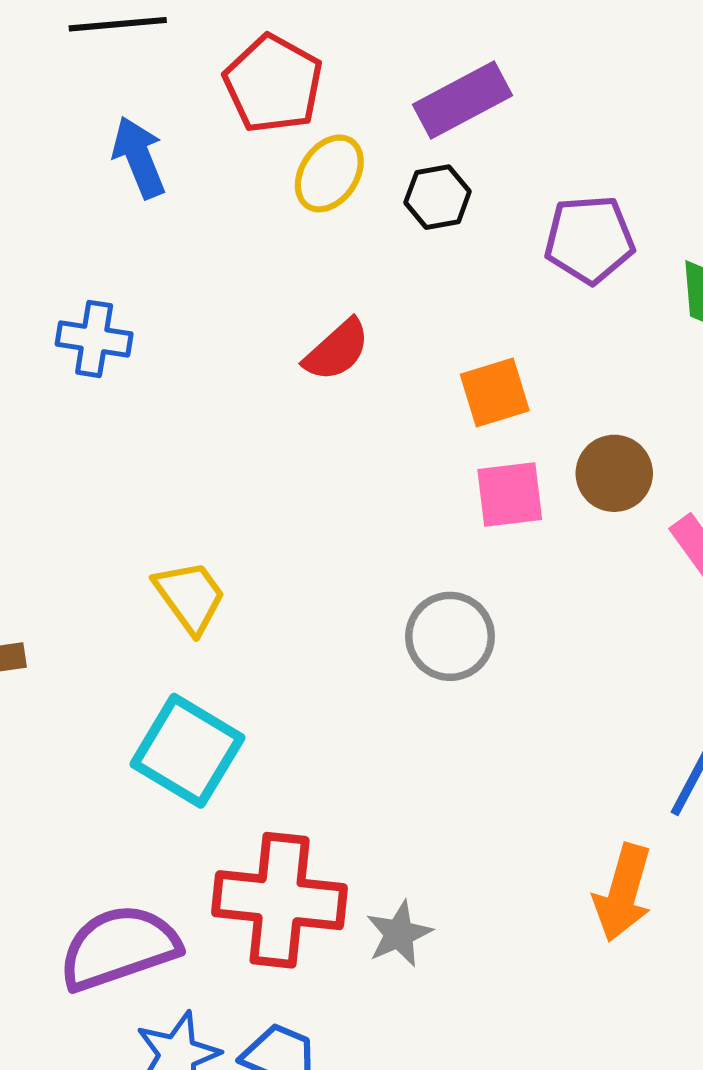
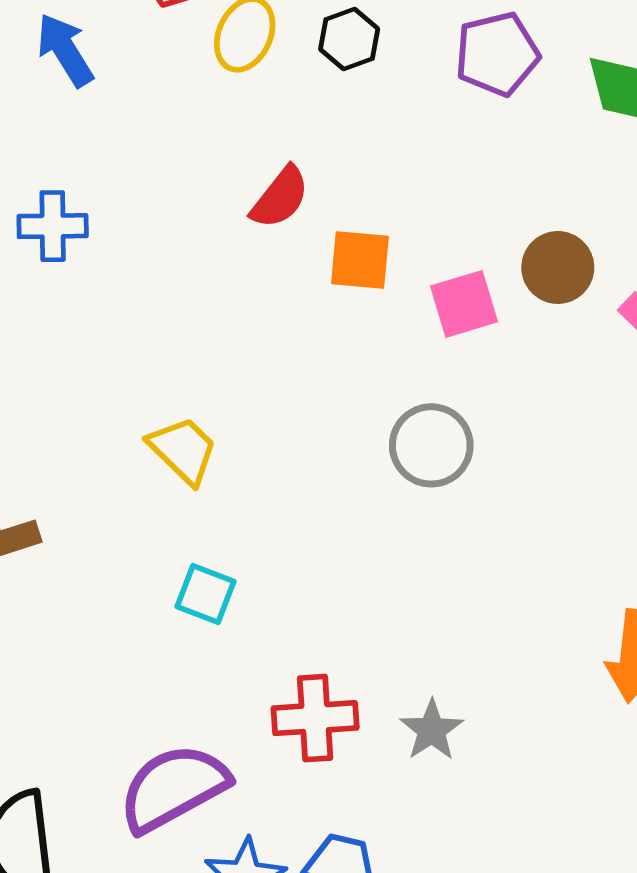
orange square: (495, 392) -> (360, 260), moved, turned 32
cyan square: (187, 751) -> (206, 594), size x0.6
red cross: (280, 900) -> (315, 718), size x0.7

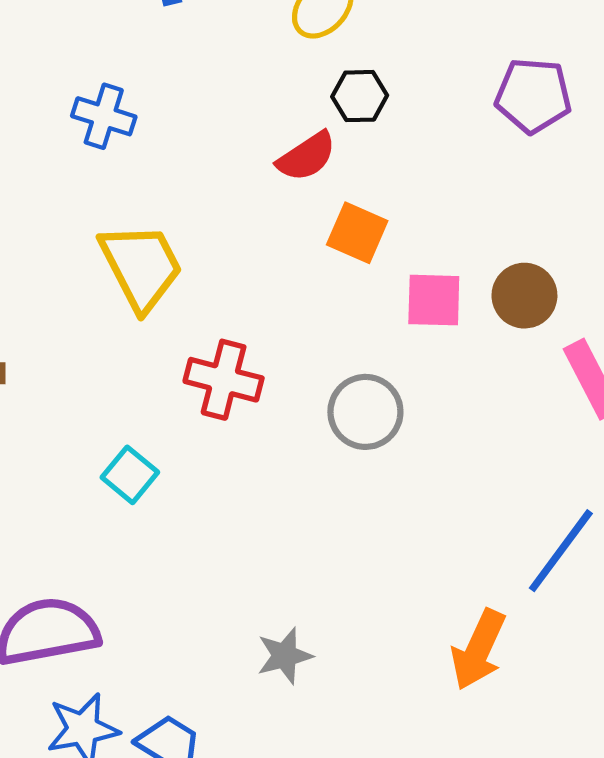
black hexagon: (349, 39) -> (360, 96), moved
yellow trapezoid: (183, 450) -> (141, 267), moved, size x1.4
red cross: (315, 718) -> (224, 380), moved

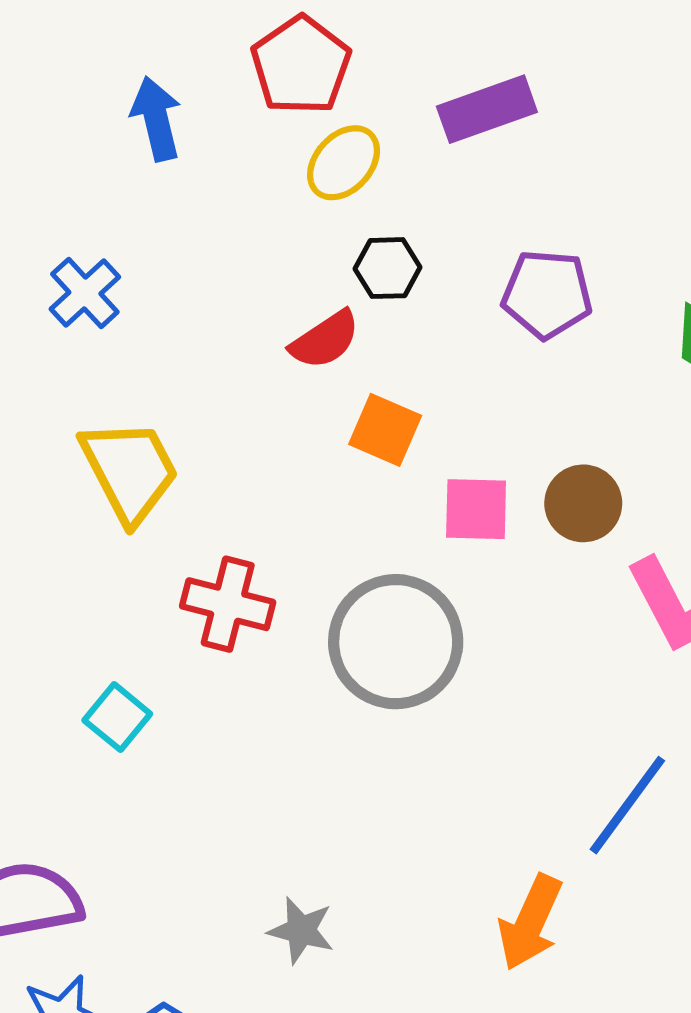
purple pentagon: (533, 96) -> (547, 294), moved
blue cross: (104, 116) -> (85, 293), turned 30
gray circle: (365, 412) -> (396, 642), size x1.5
gray star: (285, 656) -> (301, 930), turned 30

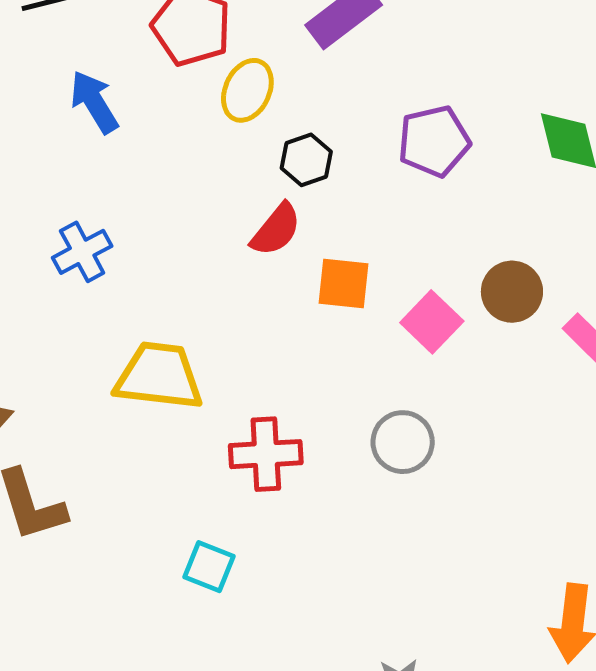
blue cross: (85, 293) -> (82, 252), turned 32
yellow trapezoid: (130, 471) -> (159, 376), turned -38
pink square: (476, 509) -> (432, 322), turned -30
gray circle: (396, 642) -> (403, 442), size x0.6

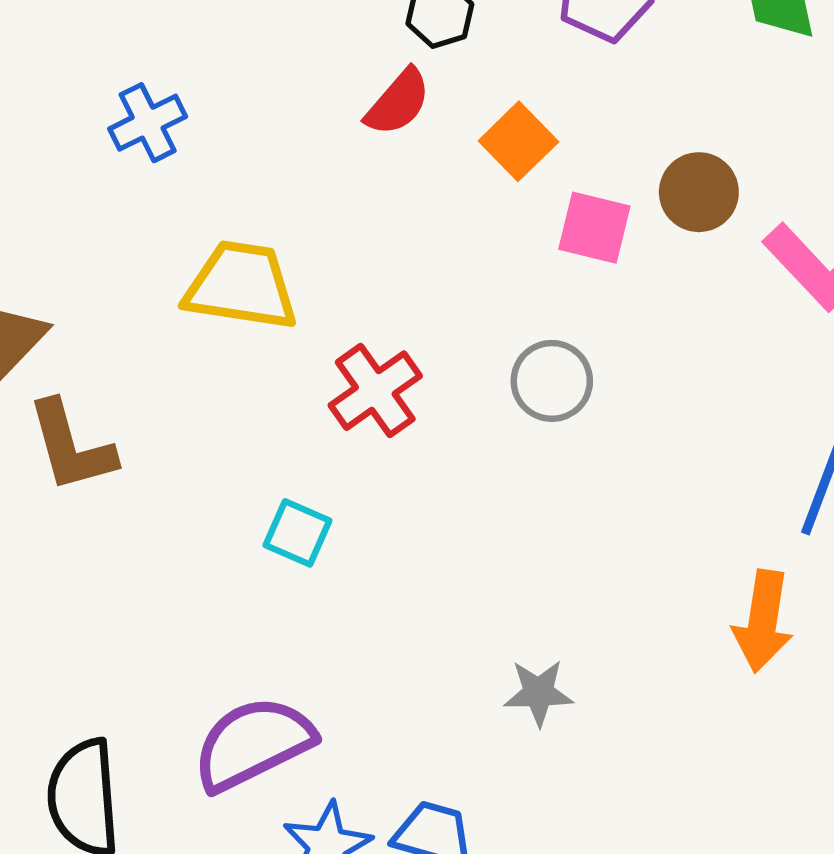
orange square: (343, 283) -> (518, 141), moved, turned 38
pink square: (432, 322) -> (594, 228), turned -32
red cross: (266, 454) -> (375, 391), turned -34

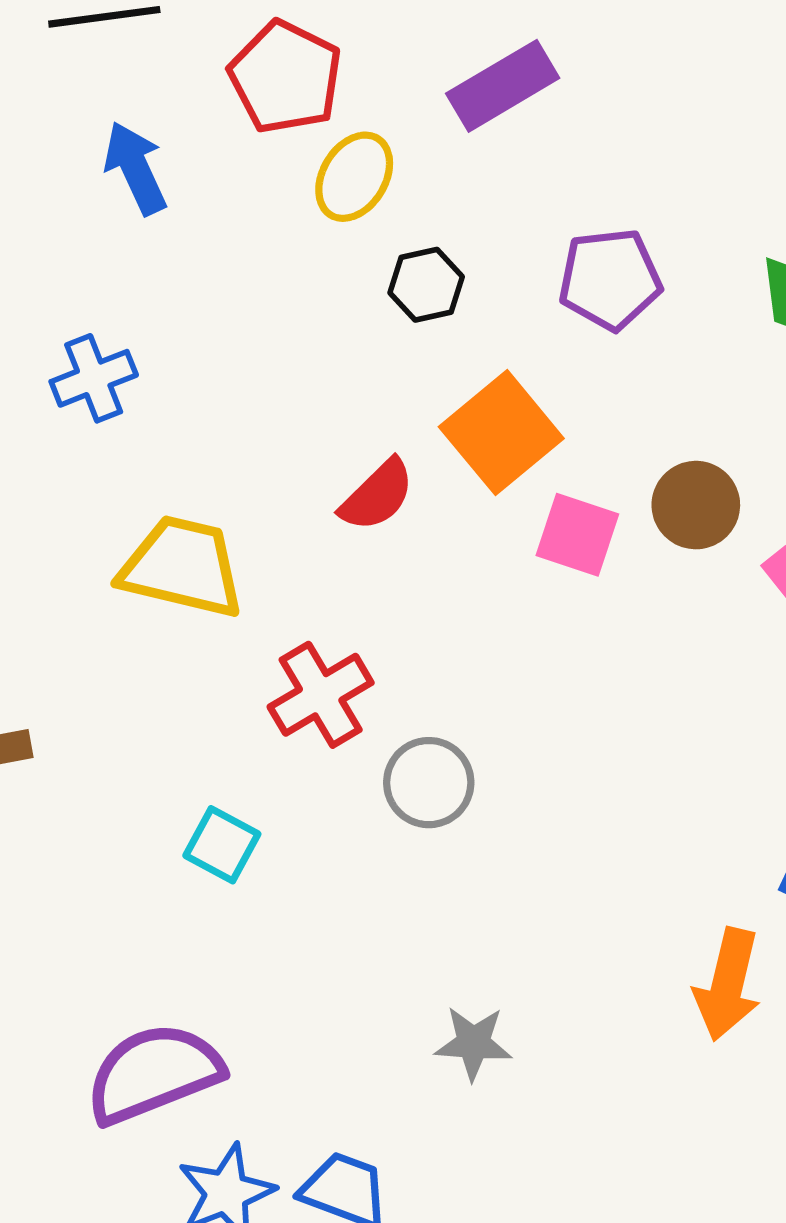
red semicircle: (398, 102) -> (377, 495), moved
orange square: (518, 141) -> (501, 433), size x1.4
gray circle: (552, 381) -> (429, 783), moved

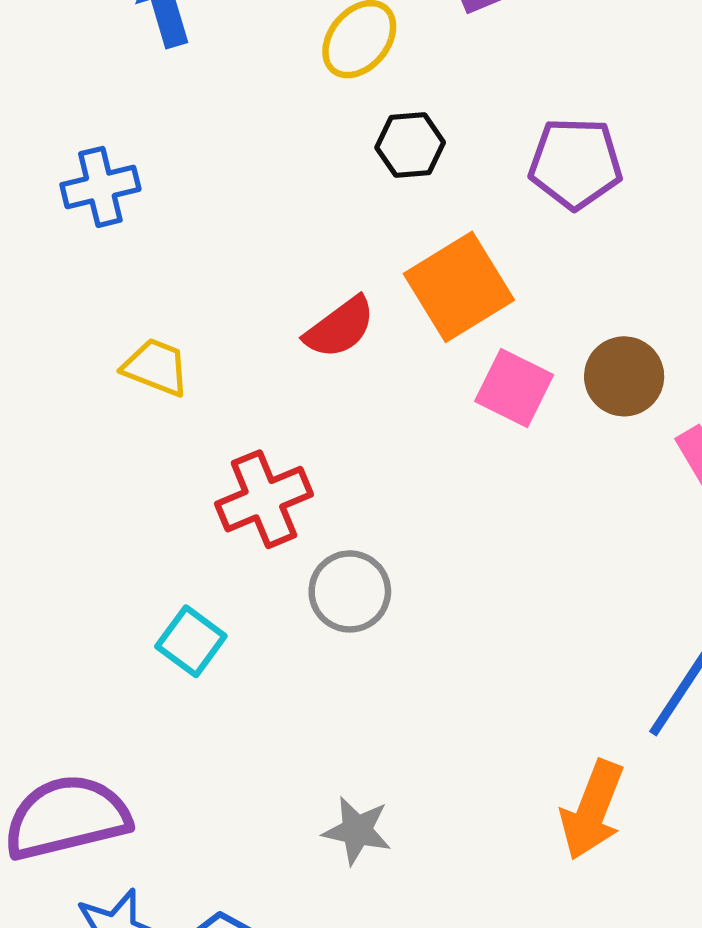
yellow trapezoid: (182, 567) -> (156, 367), size x0.6
cyan square: (222, 845) -> (191, 641), moved

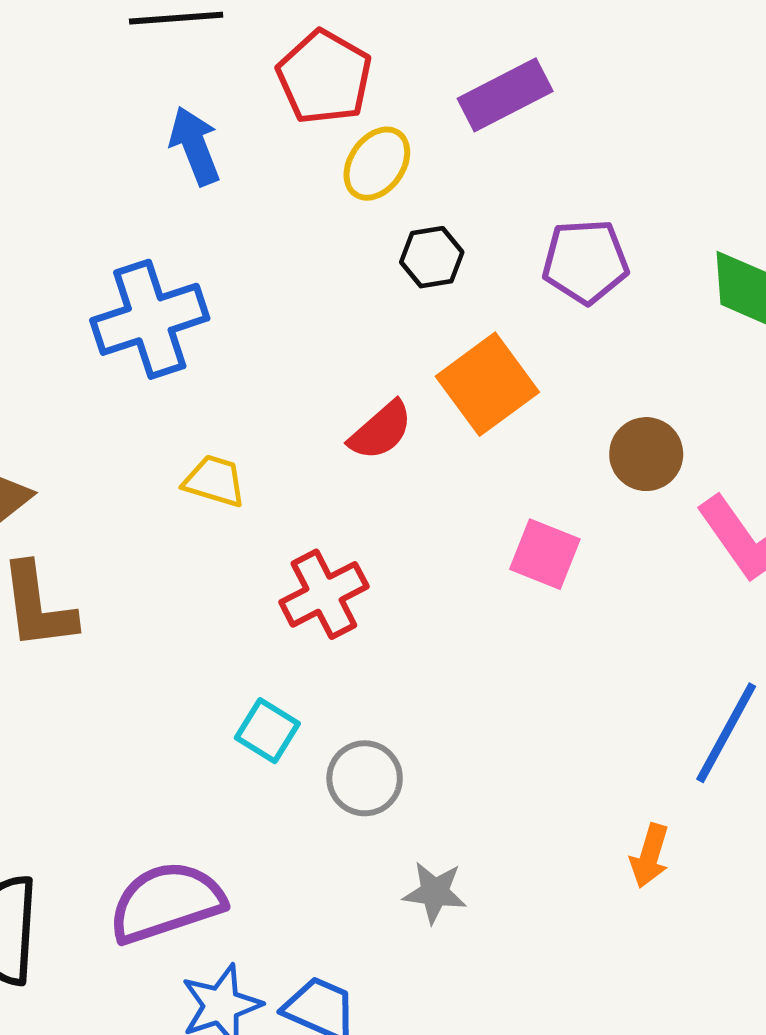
blue cross: (100, 187) -> (150, 319), size x1.6
pink square: (514, 388) -> (545, 554), moved
gray circle: (350, 591) -> (365, 778), moved
orange arrow: (592, 810) -> (650, 856), size x0.7

